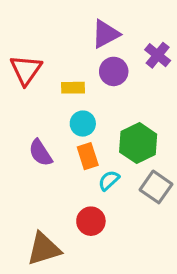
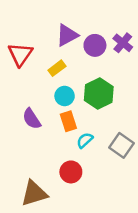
purple triangle: (106, 34) -> (67, 35), moved
purple circle: (114, 71) -> (95, 45), moved
yellow rectangle: (73, 88) -> (57, 68), turned -36
green hexagon: (138, 143) -> (99, 93), moved

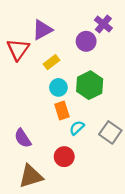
purple triangle: (67, 35) -> (42, 30), moved
purple cross: (123, 43) -> (103, 24), moved
purple semicircle: (32, 119) -> (23, 138), moved

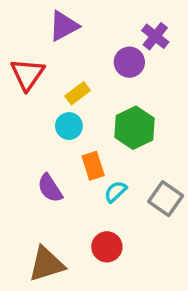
purple triangle: (42, 30) -> (64, 26), moved
cyan circle: (58, 87) -> (69, 126), moved
purple semicircle: (23, 138) -> (50, 188), moved
red circle: (64, 157) -> (107, 247), moved

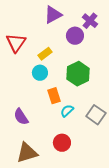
purple triangle: (64, 26) -> (53, 15), moved
purple semicircle: (50, 188) -> (21, 117), moved

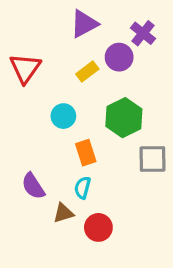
yellow rectangle: (45, 54) -> (87, 71), moved
cyan semicircle: (67, 111) -> (82, 188), moved, turned -32
gray square: (96, 115) -> (153, 159), moved, turned -36
brown triangle: (27, 153) -> (63, 213), moved, size x0.6

